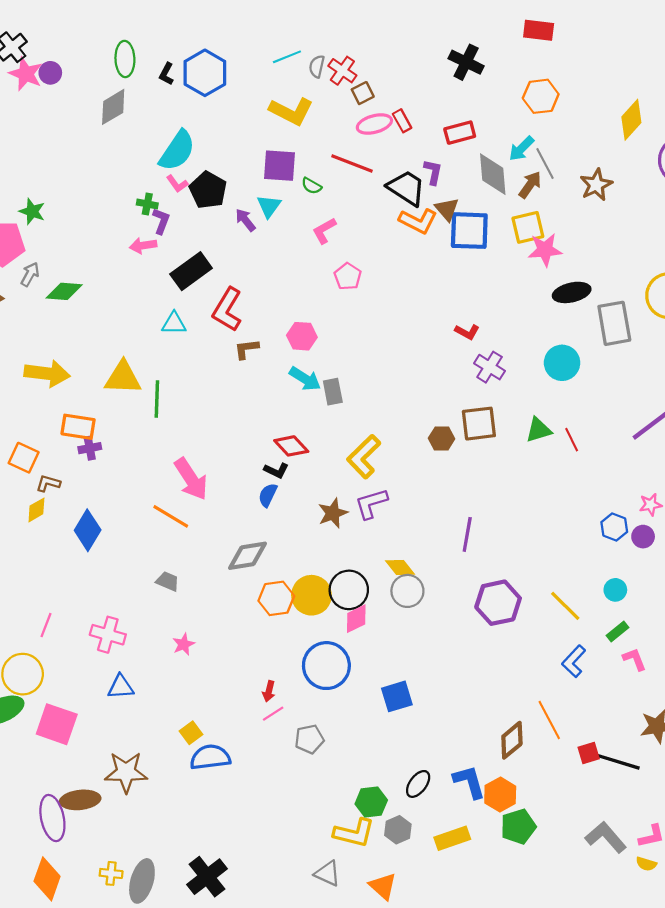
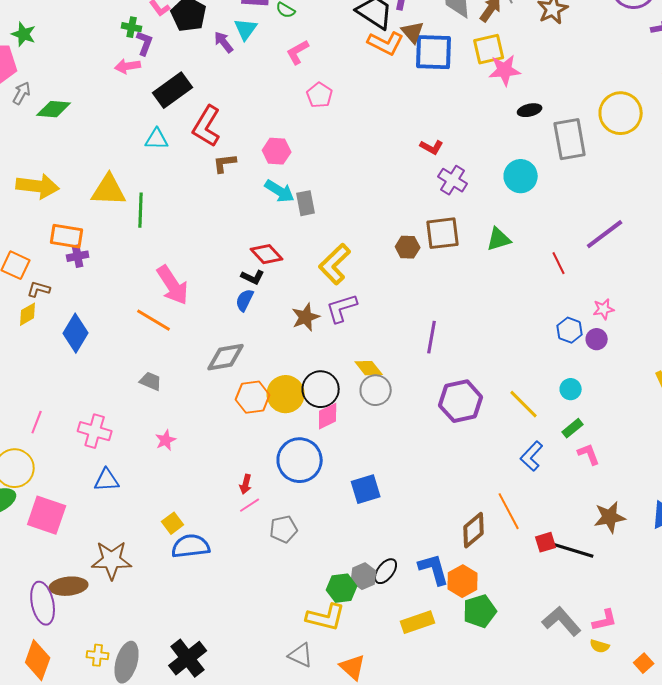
black ellipse: (572, 292) -> (530, 110), size x0.7
red line: (572, 440) -> (559, 263), moved
gray hexagon: (398, 830) -> (364, 576), moved

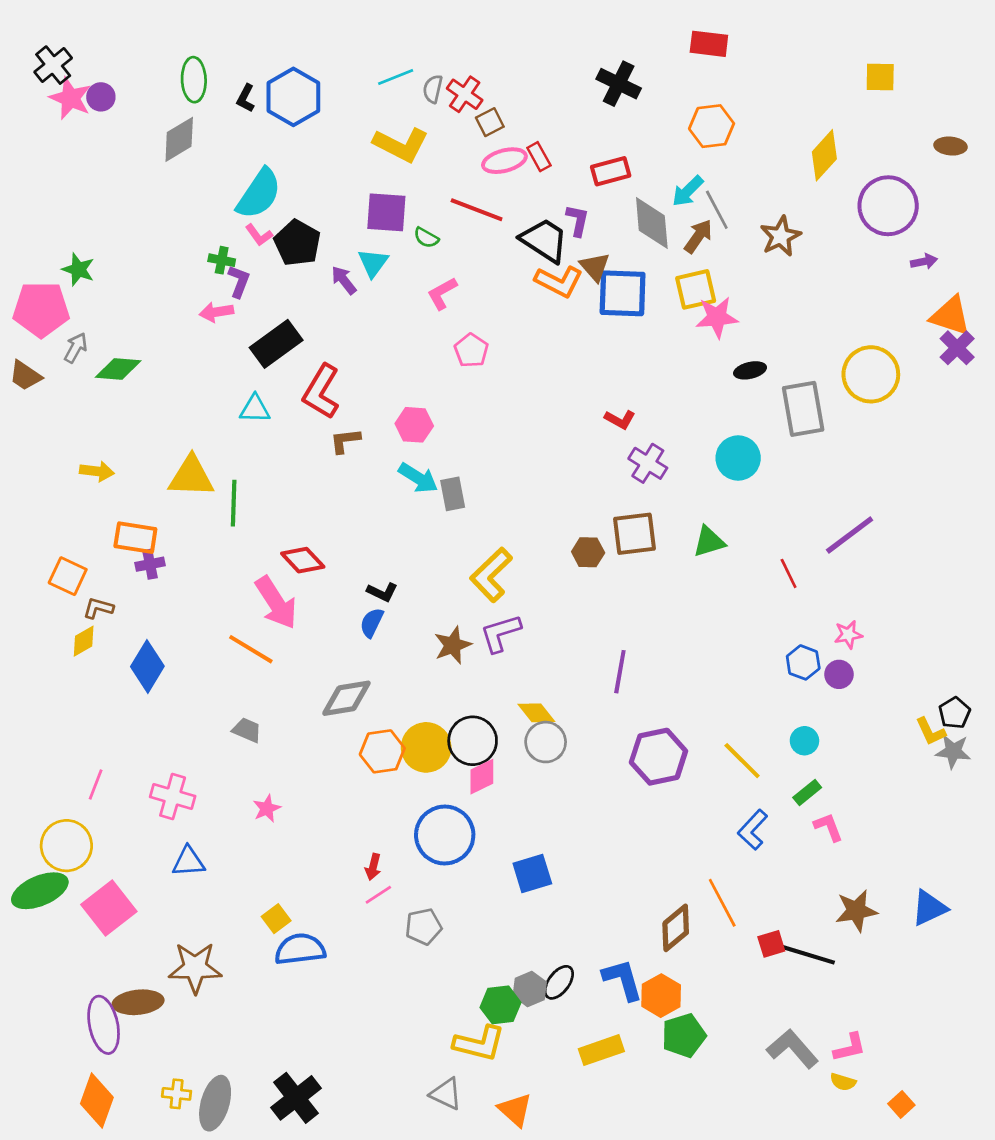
yellow arrow: (38, 186) -> (97, 471), size x0.6
red diamond: (267, 254) -> (303, 560), moved
pink square: (47, 515) -> (109, 908), turned 33

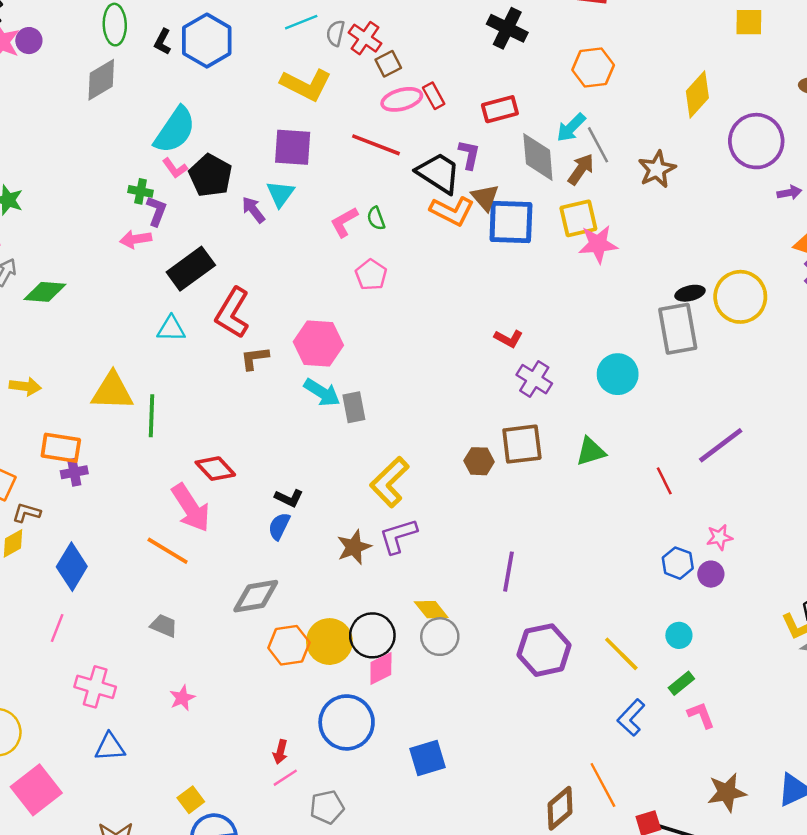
green semicircle: (426, 238) -> (376, 218), moved, turned 40
black ellipse: (750, 370) -> (690, 293), moved
pink hexagon: (414, 425) -> (318, 343), size x1.4
pink line: (96, 785) -> (57, 628), moved

